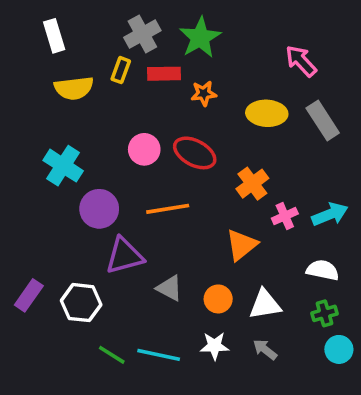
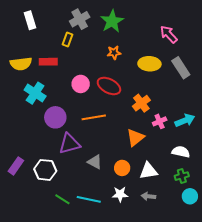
red rectangle: (164, 74) -> (48, 62), moved
yellow semicircle: (74, 88) -> (21, 64), moved
gray arrow: (265, 349) -> (148, 196), turned -32

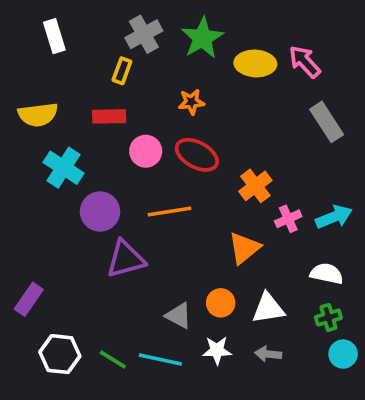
orange star: (114, 53) -> (191, 102), moved
red rectangle: (48, 62) -> (109, 116), moved
yellow ellipse: (149, 64) -> (255, 63), moved
gray triangle: (95, 162) -> (179, 316), moved
white hexagon: (45, 170) -> (60, 354), moved

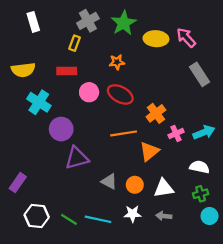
orange line: (169, 211) -> (124, 133), moved
gray triangle: (179, 316) -> (109, 181), moved

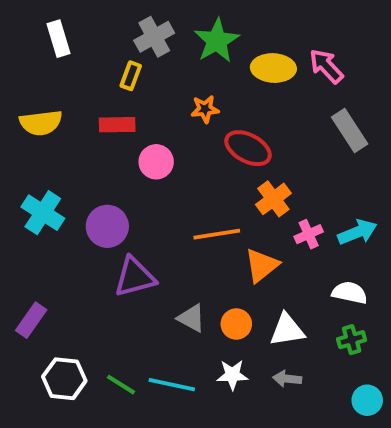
red ellipse: (120, 94) -> (248, 148), moved
cyan cross: (39, 102) -> (43, 213), moved
cyan circle: (210, 216) -> (367, 400), moved

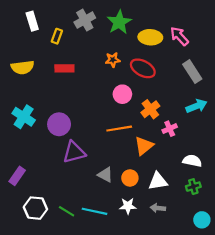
yellow rectangle: (131, 76) -> (57, 36), moved
red ellipse: (248, 148) -> (143, 68), moved
pink circle: (156, 162) -> (122, 94), moved
cyan arrow: (357, 232) -> (197, 106), moved

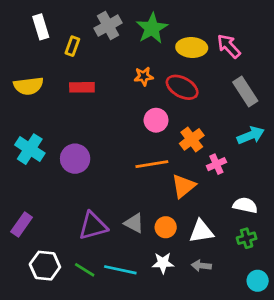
purple triangle: (74, 152) -> (93, 226), moved

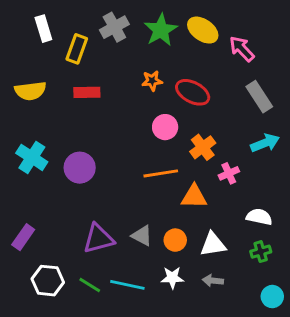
yellow rectangle: (72, 46) -> (77, 49), size x1.4
yellow ellipse: (192, 47) -> (203, 30), moved, turned 32
orange triangle: (183, 186) -> (194, 197), turned 40

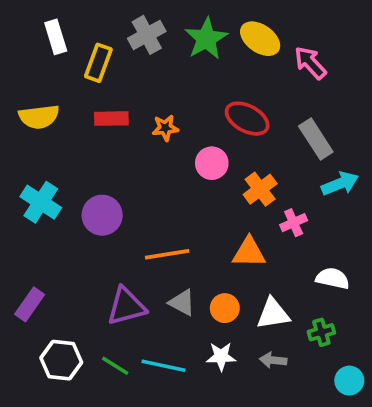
orange star: (152, 81) -> (165, 128), moved
gray rectangle: (259, 97) -> (316, 139), moved
orange line: (161, 173) -> (167, 254), moved
green cross: (261, 252) -> (321, 332), moved

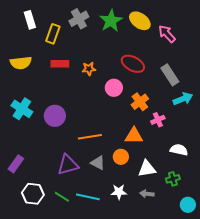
orange circle: (225, 308) -> (121, 157), moved

